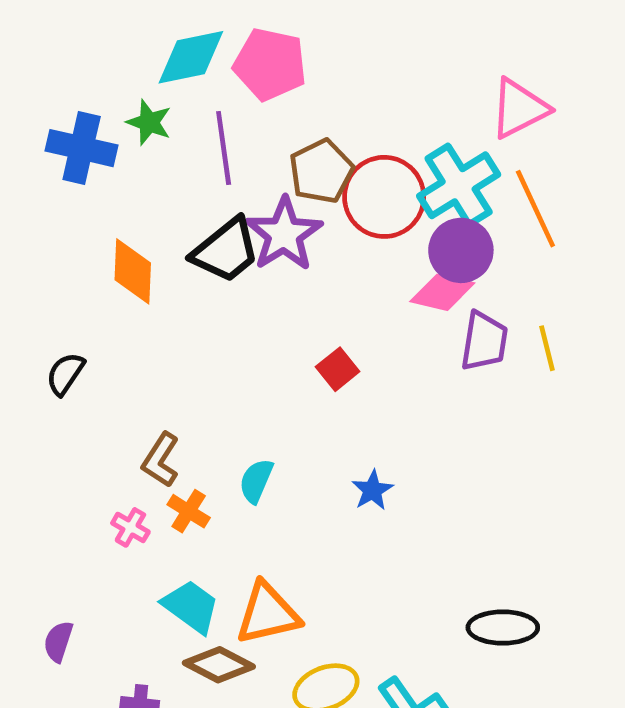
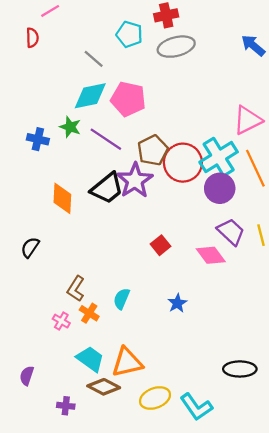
blue cross: (82, 148) -> (38, 139), size x0.7
purple line: (224, 148) -> (106, 139), turned -48
pink diamond: (442, 292) -> (211, 255), moved, turned 40
purple trapezoid: (484, 341) -> (231, 232), turned -56

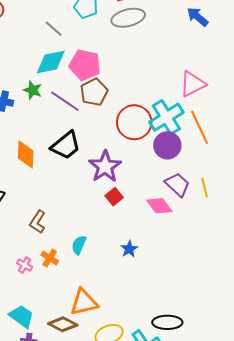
brown pentagon: (153, 150) -> (94, 92), moved
purple star: (135, 180) -> (105, 167), moved
brown L-shape: (76, 289) -> (38, 222), moved
cyan trapezoid: (90, 359) -> (22, 316), moved
black ellipse: (240, 369) -> (167, 322), moved

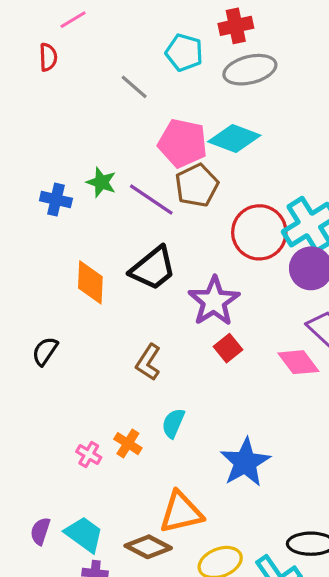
cyan diamond: (51, 62) -> (234, 139), moved, turned 32
brown L-shape: (38, 222) -> (148, 362), moved
blue star: (129, 249) -> (245, 462), moved, size x1.8

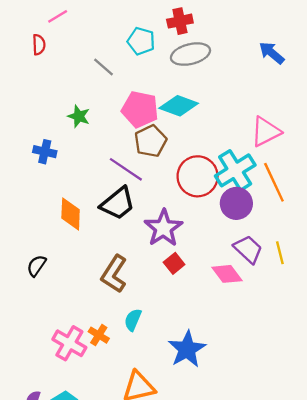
green star: (101, 182) -> (79, 116), moved
purple line: (151, 200) -> (126, 169), moved
brown L-shape: (148, 362) -> (114, 274), size x1.4
pink cross: (89, 455) -> (69, 343), size x1.8

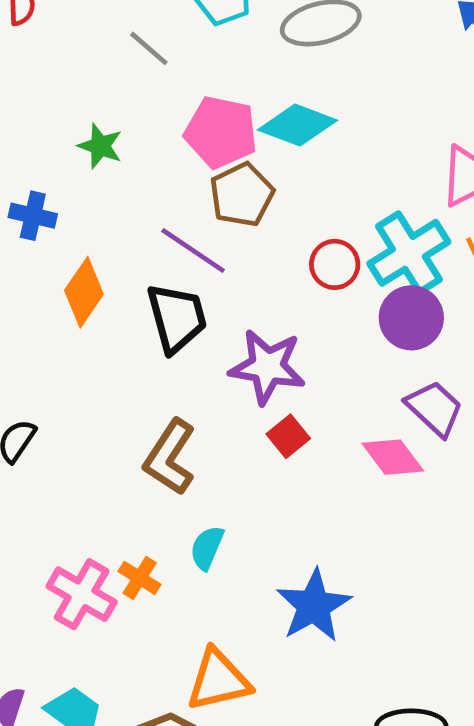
red circle: (198, 176) -> (335, 264), size x0.6
black trapezoid: (118, 203) -> (177, 318), turned -66
orange diamond: (71, 214) -> (84, 292), moved, turned 32
purple star: (163, 228) -> (267, 367), turned -30

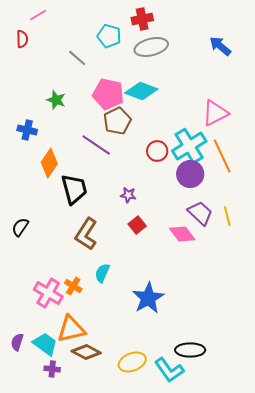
black trapezoid: (177, 318) -> (74, 189), moved
purple star: (267, 367) -> (128, 195), size x0.5
orange triangle: (219, 680) -> (71, 329), moved

